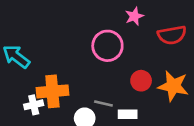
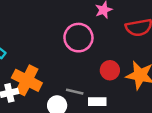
orange cross: (52, 91) -> (27, 80), turned 32

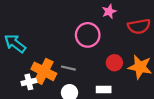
gray line: (75, 92) -> (68, 68), moved

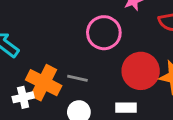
red circle: (114, 63) -> (141, 71), size x1.6

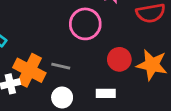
red circle: (141, 71) -> (119, 59), size x0.7

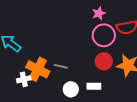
pink circle: (85, 24) -> (104, 35), moved
white circle: (62, 97) -> (71, 89), moved

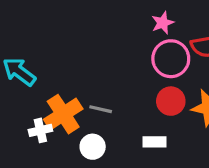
orange cross: (38, 69) -> (63, 114), turned 30
white circle: (71, 89) -> (93, 147), moved

